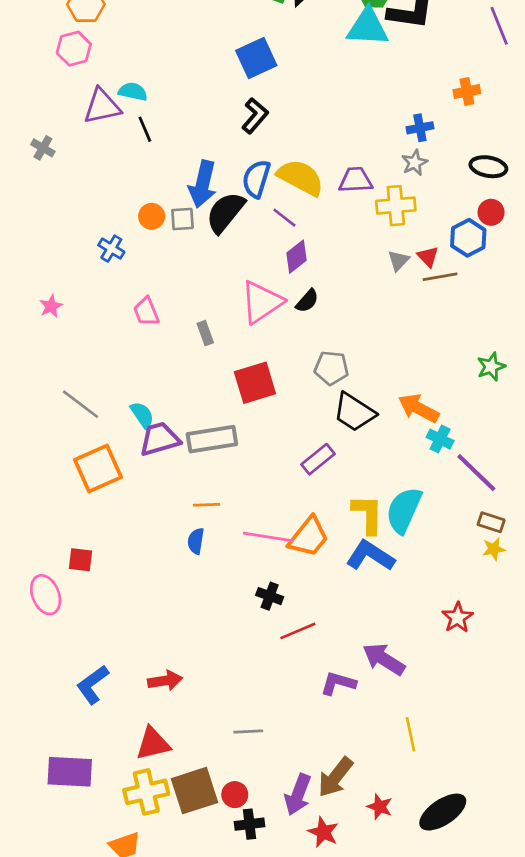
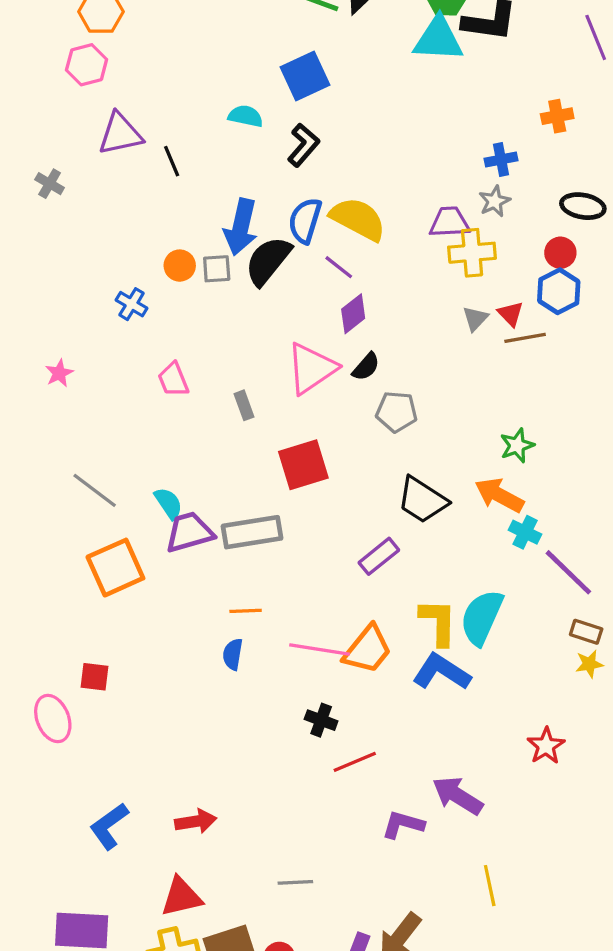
cyan semicircle: (133, 92) -> (246, 116), moved
purple trapezoid: (356, 180) -> (450, 222), moved
red circle: (491, 212) -> (560, 253), moved
green star: (491, 367) -> (517, 445), moved
gray pentagon: (331, 368) -> (397, 412), moved

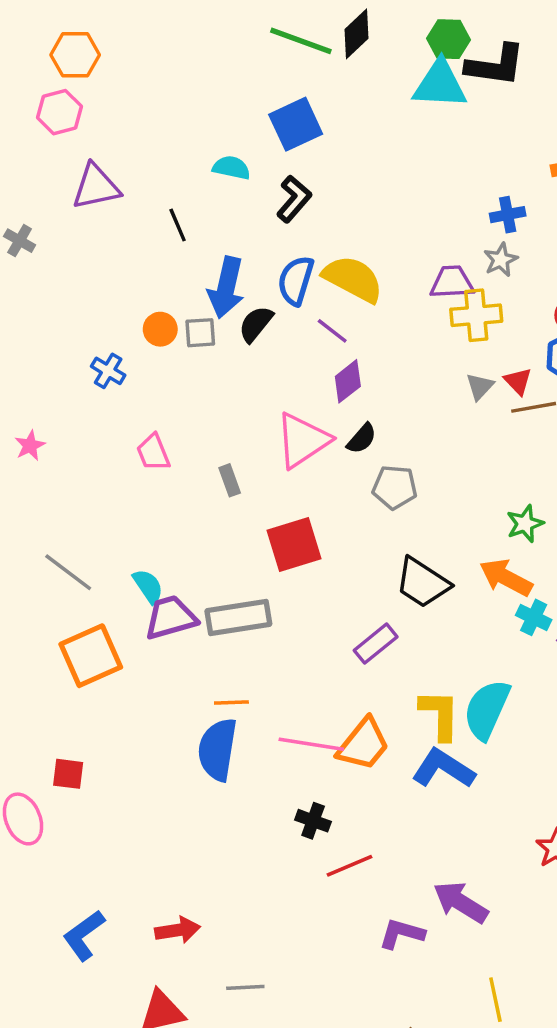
black line: (172, 161) -> (178, 225), moved
black semicircle: (268, 261) -> (256, 324), size x0.7
blue semicircle: (233, 654) -> (218, 749), size x1.8
gray line: (295, 882) -> (245, 987), moved

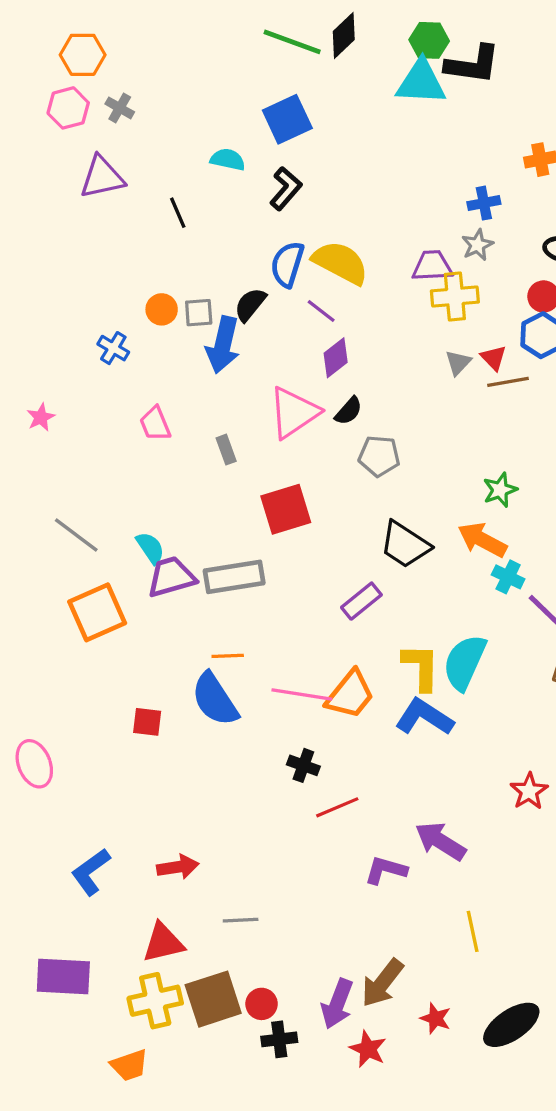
gray cross: (20, 241) -> (120, 108), moved
blue arrow: (226, 287) -> (223, 345), moved
blue semicircle: (218, 749) -> (215, 699), turned -42
red square: (68, 774) -> (147, 722), moved

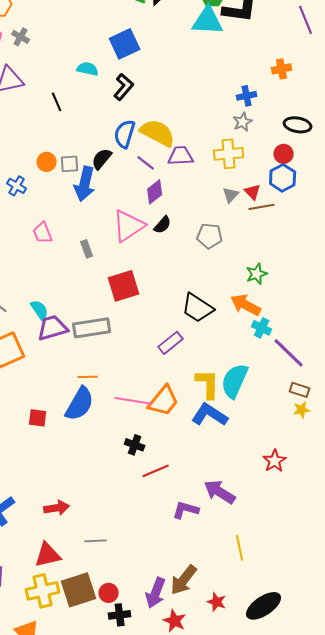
purple trapezoid: (432, 266) -> (181, 156), moved
gray pentagon: (379, 456) -> (210, 236), moved
blue semicircle: (215, 699) -> (80, 404), turned -117

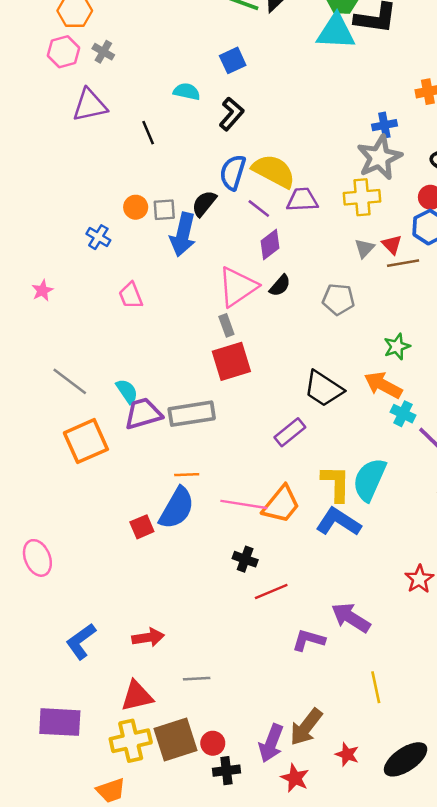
blue square: (125, 44) -> (233, 60), size x0.7
gray star: (243, 122) -> (379, 157), size x1.8
gray rectangle: (87, 249) -> (226, 325), moved
red square: (38, 418) -> (142, 527), moved, turned -30

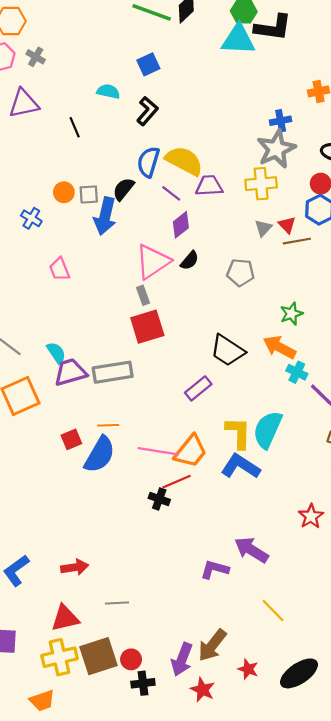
red square: (142, 527) -> (71, 439), moved
red line: (271, 591) -> (177, 482), moved
yellow line: (376, 687) -> (273, 611), turned -32

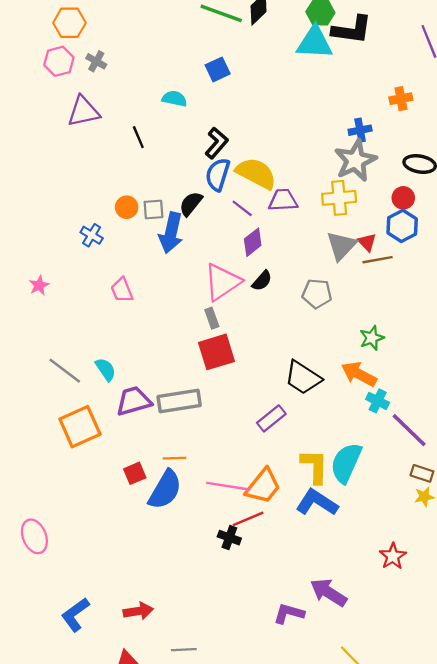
black L-shape: (147, 111) -> (216, 143), moved
gray triangle: (263, 228) -> (341, 246), size x1.6
cyan semicircle: (56, 353) -> (106, 369), moved

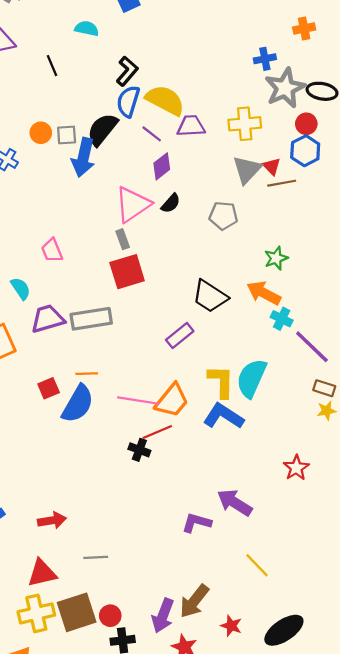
gray star: (355, 161) -> (285, 88), moved
black semicircle: (191, 204) -> (102, 129), size x1.4
pink trapezoid: (122, 290) -> (52, 250), moved

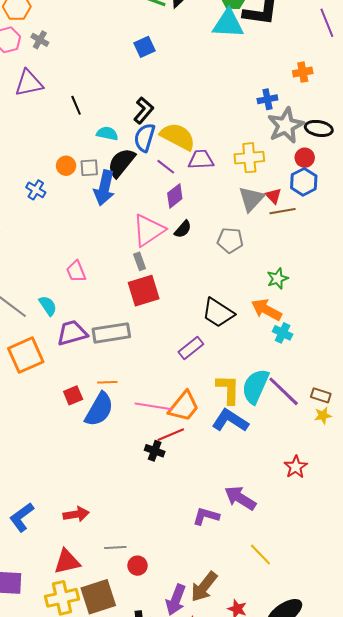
cyan semicircle: (87, 29) -> (107, 133), moved
purple line: (312, 347) -> (284, 391), moved
red circle: (110, 616) -> (138, 566), moved

